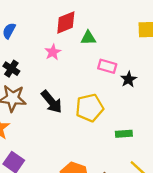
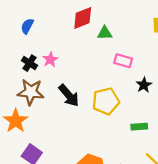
pink star: (53, 52) -> (50, 60), moved
black star: (129, 79) -> (144, 85), moved

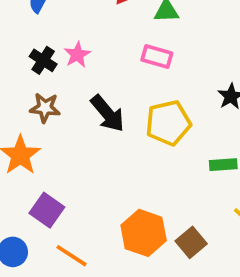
pink rectangle: (123, 61) -> (157, 57), moved
brown star: (31, 92) -> (45, 108), size x0.7

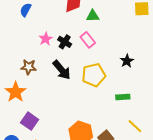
pink rectangle: (157, 57) -> (88, 40), turned 35
black cross: (43, 60) -> (65, 42), moved

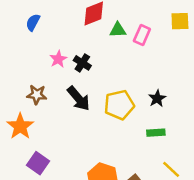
pink rectangle: (88, 40) -> (142, 35), moved, turned 63
black star: (127, 61) -> (157, 98), moved

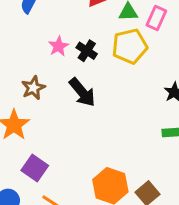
brown star: (37, 95) -> (33, 88), turned -30
yellow pentagon: (119, 105) -> (130, 46), moved

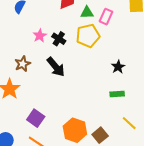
purple square: (35, 168) -> (36, 118), moved

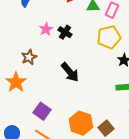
yellow pentagon: (88, 36) -> (109, 37), moved
black arrow: (56, 67) -> (70, 72), moved

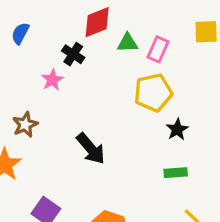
black cross: (65, 32) -> (73, 54), moved

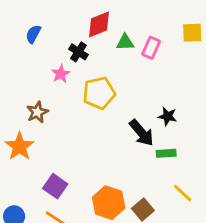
yellow pentagon: (153, 93) -> (99, 93), moved
black star: (177, 129) -> (168, 116), turned -30
black arrow: (91, 149) -> (142, 133), moved

